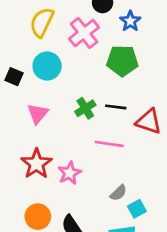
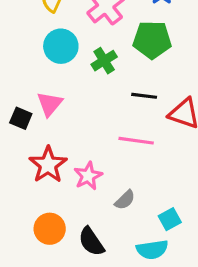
black square: (14, 77) -> (21, 118), moved
green cross: (85, 108) -> (104, 61), moved
gray semicircle: (118, 193) -> (125, 200), moved

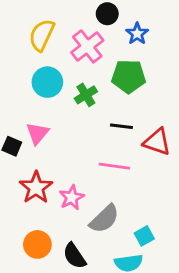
gray semicircle: (125, 200) -> (104, 219), size x1.6

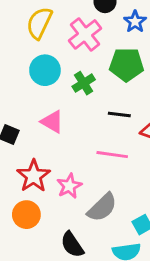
pink triangle: (37, 133) -> (52, 122), moved, turned -40
orange circle: (37, 244) -> (26, 215), moved

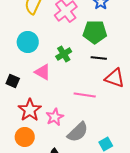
cyan circle: (45, 70) -> (28, 42), moved
green cross: (84, 83) -> (64, 54), moved
black line: (119, 115) -> (99, 58), moved

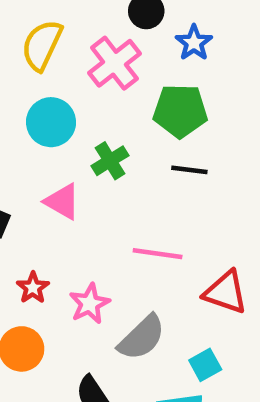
cyan circle: (28, 42) -> (51, 122), moved
red triangle: (115, 78) -> (226, 292), moved
red star: (30, 110) -> (33, 288), size x0.6

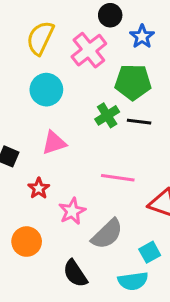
green cross: (110, 161) -> (107, 115), moved
pink triangle: (62, 202) -> (54, 143), turned -48
red star: (33, 288) -> (39, 188), moved

